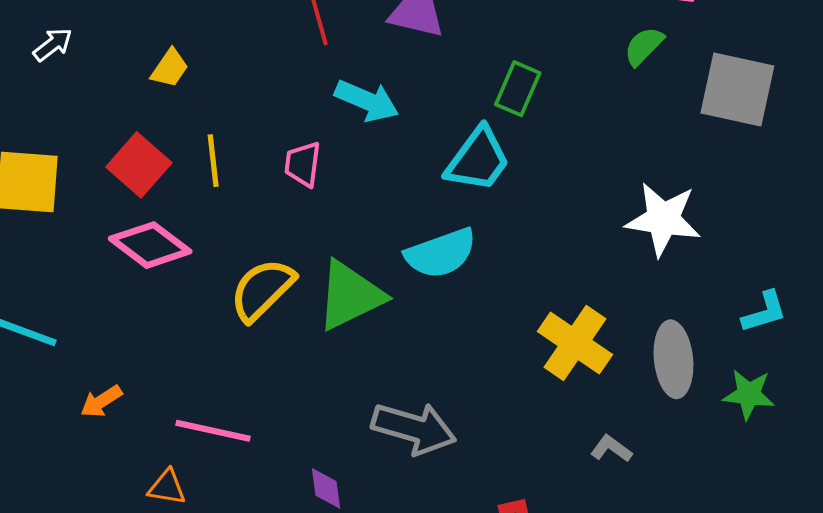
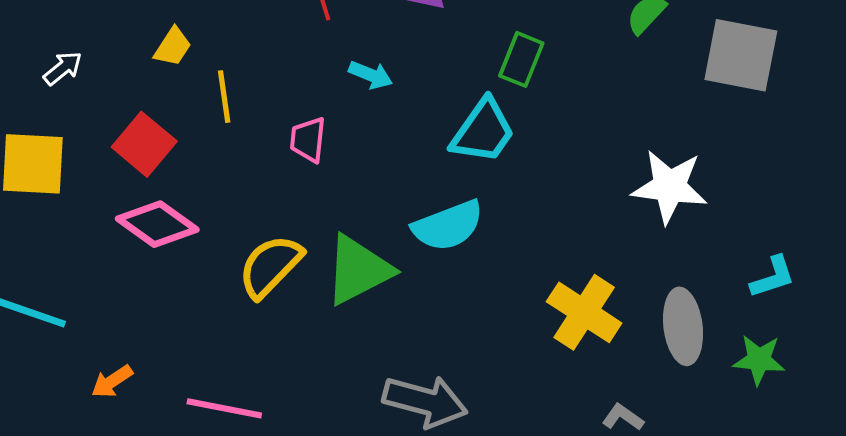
white arrow: (53, 45) -> (63, 68), moved
cyan arrow: (367, 101) -> (371, 75), size x0.7
yellow line: (213, 161) -> (224, 97), moved

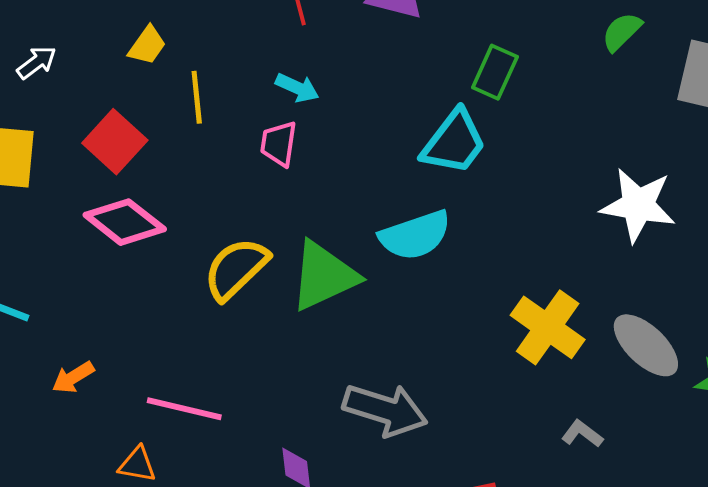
cyan arrow: (371, 75) -> (297, 88), moved
gray ellipse: (683, 326) -> (646, 345), turned -42

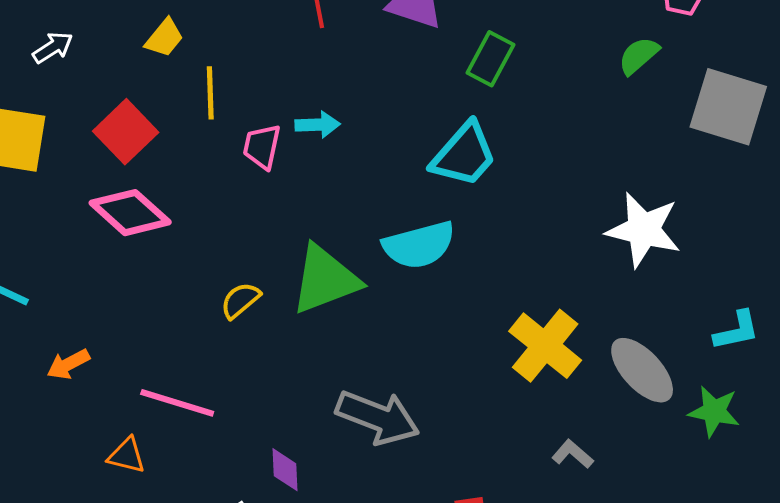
green rectangle: (495, 72) -> (491, 59), moved
cyan arrow: (297, 88) -> (318, 125), moved, turned -30
pink trapezoid: (279, 144) -> (262, 146), moved
yellow semicircle: (236, 269) -> (240, 300), moved, size x0.6

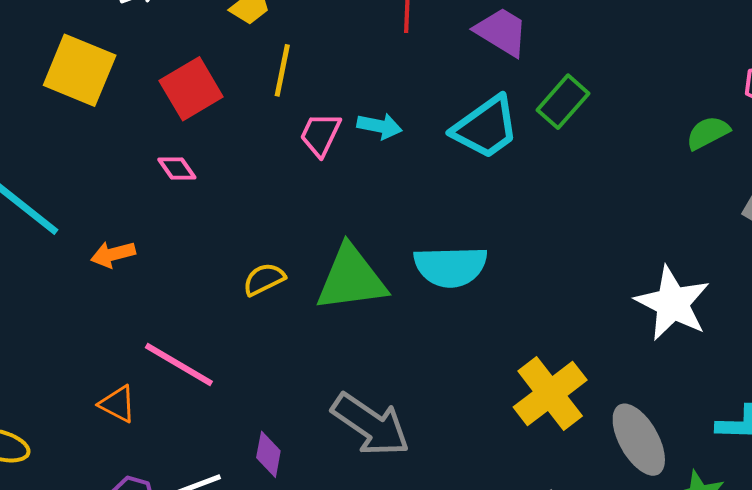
cyan trapezoid: (464, 155) -> (486, 127), moved
pink diamond: (130, 213) -> (177, 169), size x0.5
orange arrow: (68, 364) -> (113, 254), moved

